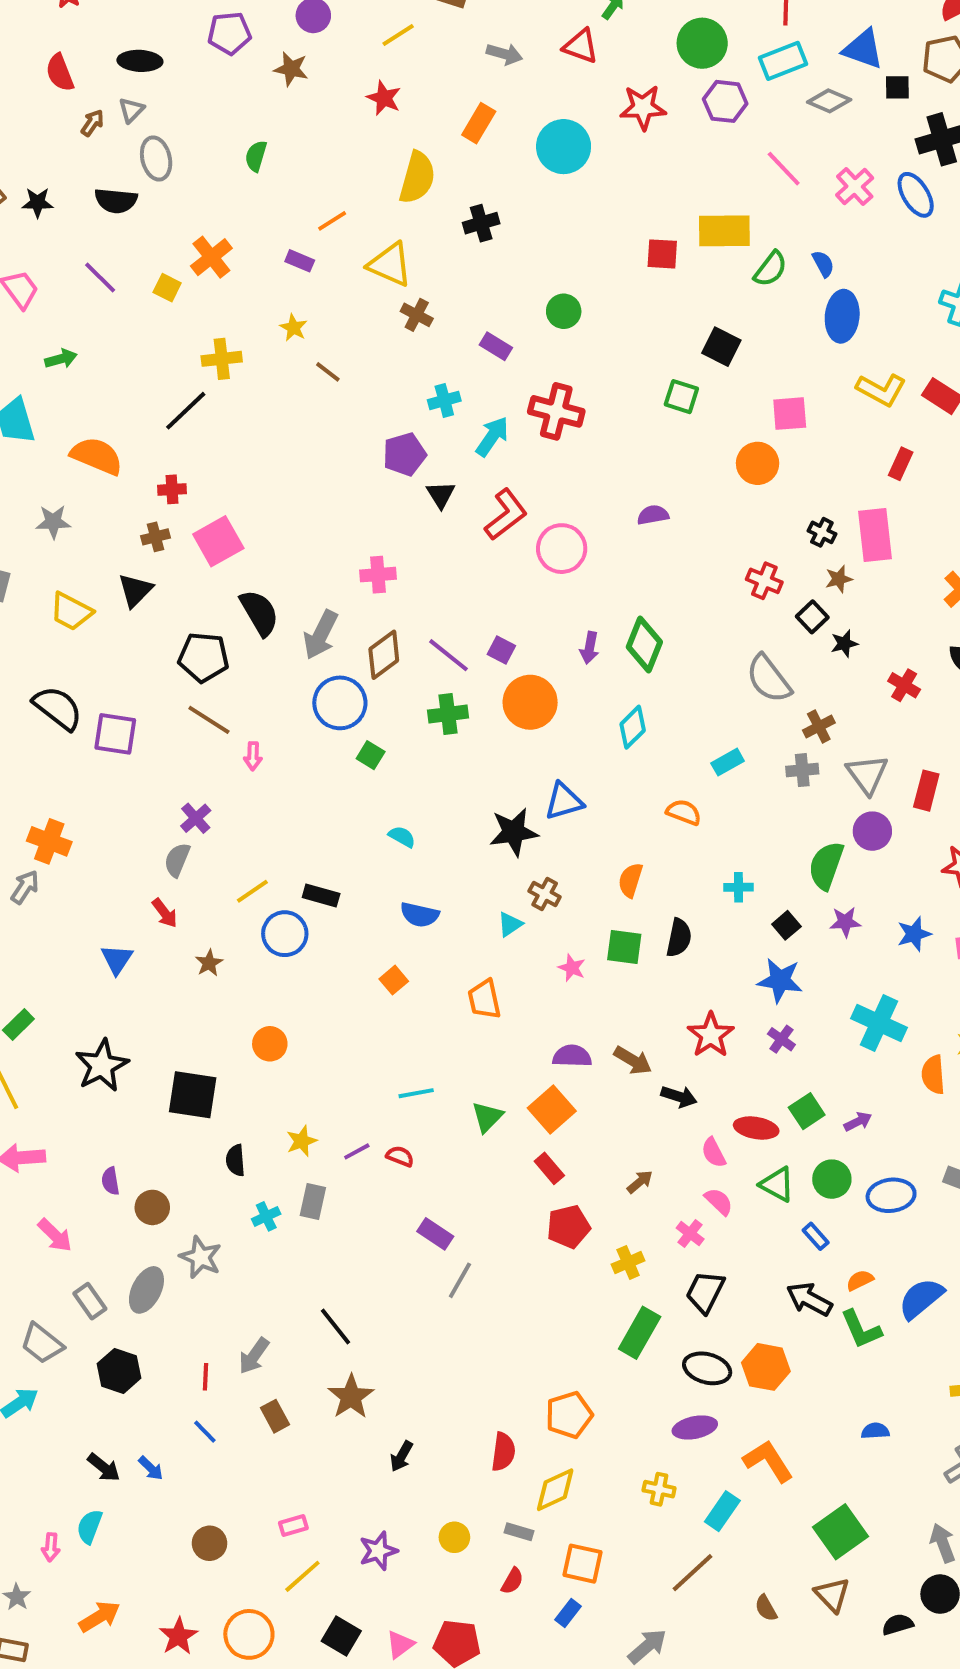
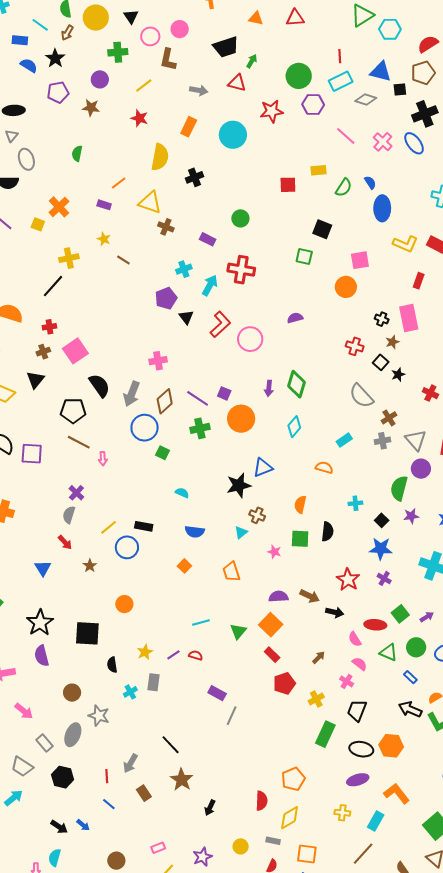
yellow rectangle: (724, 231) -> (318, 170), size x0.6
purple semicircle: (110, 1181) -> (42, 656), moved, size x1.5

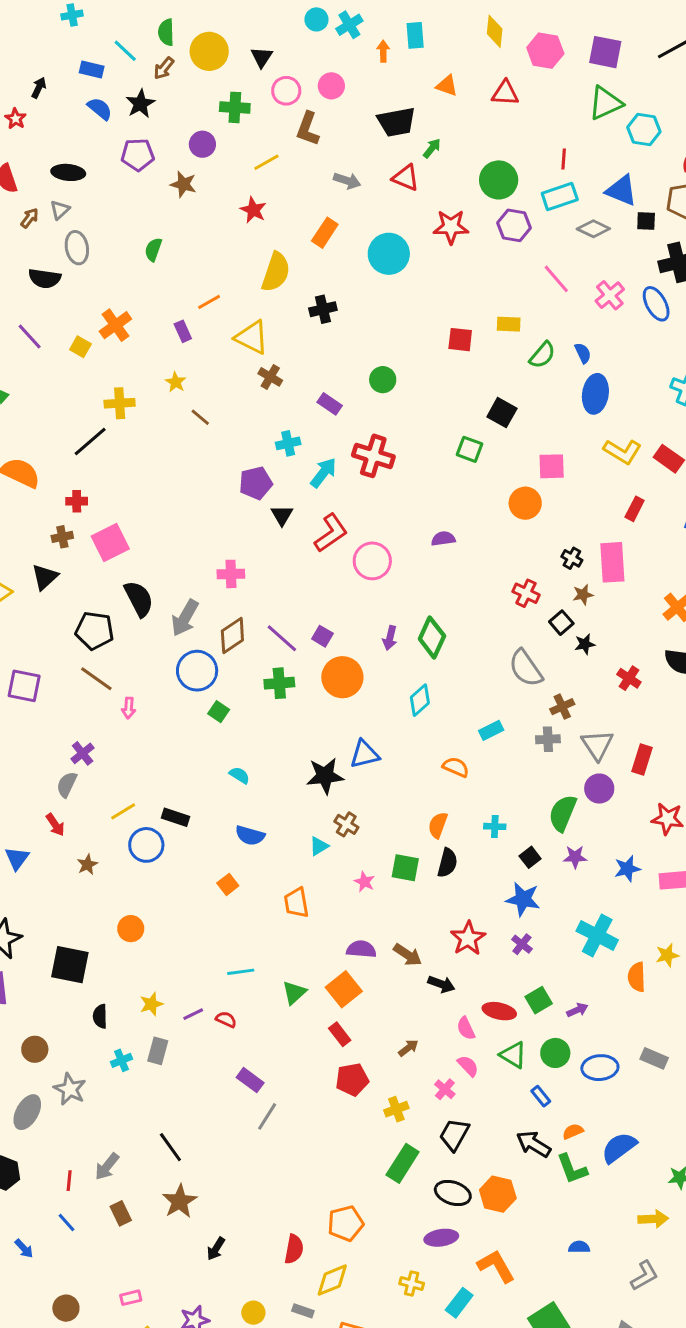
purple rectangle: (104, 205) -> (183, 331), turned 40
orange semicircle: (300, 504) -> (438, 825), moved

